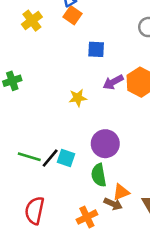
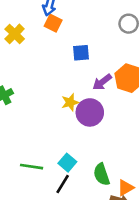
purple circle: (105, 144) -> (90, 112), moved
black line: (50, 158) -> (63, 184), moved
cyan square: (66, 158) -> (67, 163), turned 30

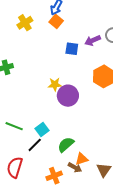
purple arrow: (102, 82) -> (93, 40), moved
green semicircle: (102, 174) -> (66, 145), turned 54

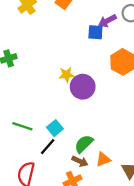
blue square: (72, 49) -> (95, 32), moved
brown arrow: (75, 167) -> (80, 161), moved

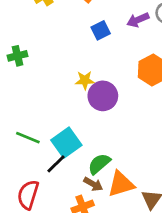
blue square: (95, 32) -> (101, 30), moved, turned -35
cyan square: (55, 128) -> (66, 143), size x1.5
orange triangle: (103, 159) -> (121, 184), size x1.5

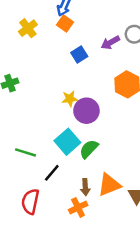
cyan square: (66, 143) -> (67, 142), moved
green semicircle: (99, 164) -> (89, 149), moved
brown arrow: (93, 184) -> (85, 187), turned 63

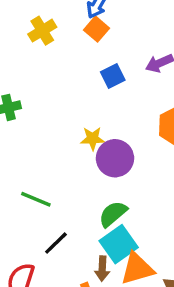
cyan square: (67, 142) -> (119, 244), moved
green line: (26, 152) -> (36, 199), moved

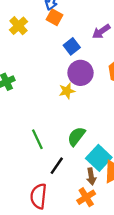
purple circle: (115, 158) -> (81, 73), moved
green line: (36, 199) -> (37, 139), turned 54
green semicircle: (113, 214) -> (76, 136), moved

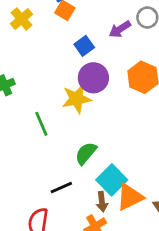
yellow star: (67, 91) -> (76, 99), size x1.5
green line: (37, 139) -> (41, 124), moved
black line: (57, 166) -> (61, 188), turned 30

